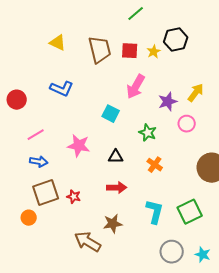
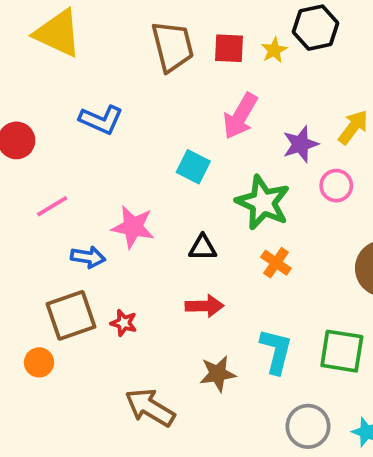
yellow triangle: (58, 43) -> (58, 33), moved, size x1.6
green star: (148, 133) -> (263, 203), size x1.6
blue arrow: (39, 162) -> (88, 257), moved
green square: (190, 212) -> (342, 351), turned 35
brown star: (113, 224) -> (218, 374), moved

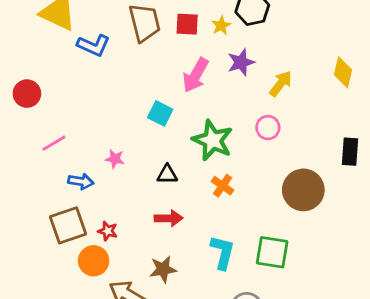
blue L-shape: (101, 120) -> (94, 45), moved
purple star: (300, 144) -> (241, 62), moved
pink star: (133, 227) -> (115, 159), size x0.6
orange circle: (39, 362) -> (94, 261), moved, size x1.4
brown star: (218, 374) -> (163, 269), moved

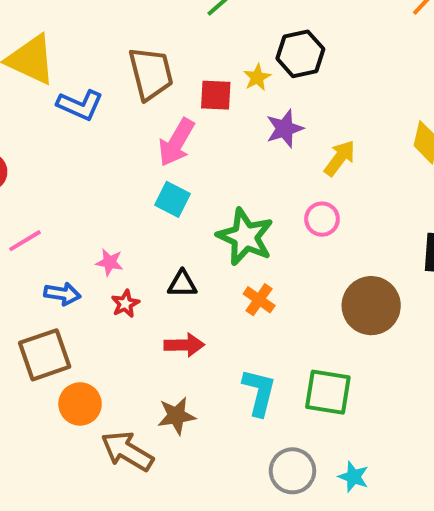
red square: (187, 24) -> (216, 95), moved
pink arrow: (196, 75) -> (176, 142), moved
red star: (108, 231) -> (125, 304), moved, turned 30

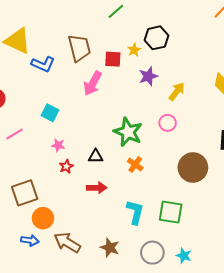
cyan square: (172, 199) -> (50, 113), moved
blue arrow: (62, 294) -> (30, 240), moved
brown star: (176, 416) -> (110, 248), moved, turned 30

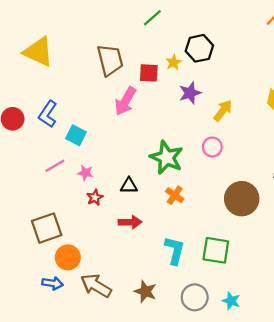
blue L-shape: (43, 64) -> (48, 114), moved, turned 100
pink line: (15, 134) -> (55, 166), moved

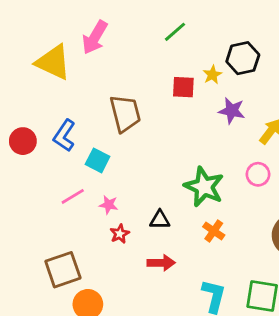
green line: (152, 18) -> (175, 32), moved
brown trapezoid: (110, 60) -> (125, 113), moved
purple star: (190, 93) -> (232, 111), turned 30
pink arrow: (125, 101) -> (95, 37), moved

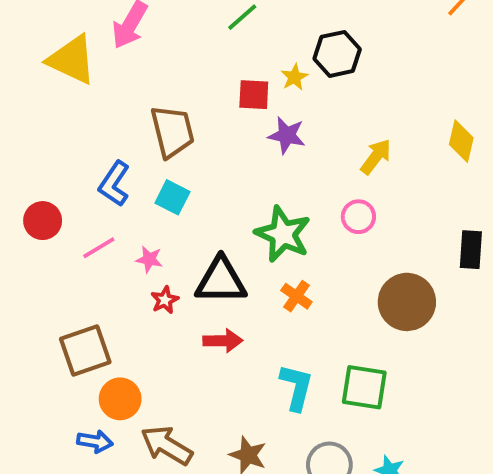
purple star: (232, 111) -> (287, 135), moved
blue L-shape: (64, 136) -> (114, 184), moved
red circle: (23, 141) -> (43, 221), moved
cyan square: (98, 160) -> (172, 197), moved
black triangle: (160, 220) -> (221, 281), size x1.8

